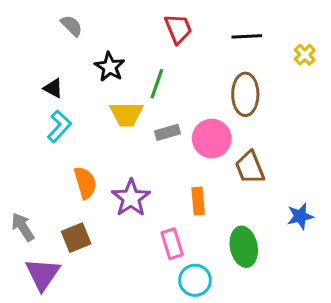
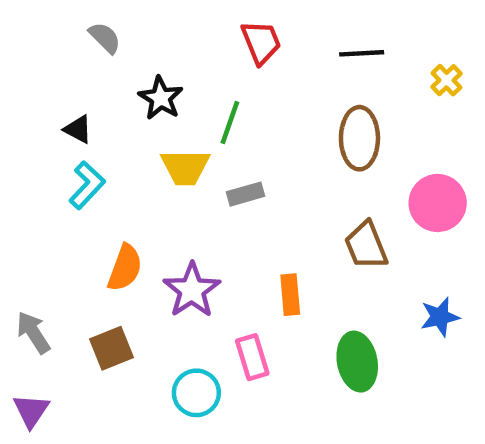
pink circle: (212, 139) -> (438, 203), moved
orange semicircle: (85, 183) -> (125, 268), turned 36
purple triangle: (43, 274) -> (31, 411), moved, size x0.7
cyan circle: (195, 280) -> (196, 393), moved

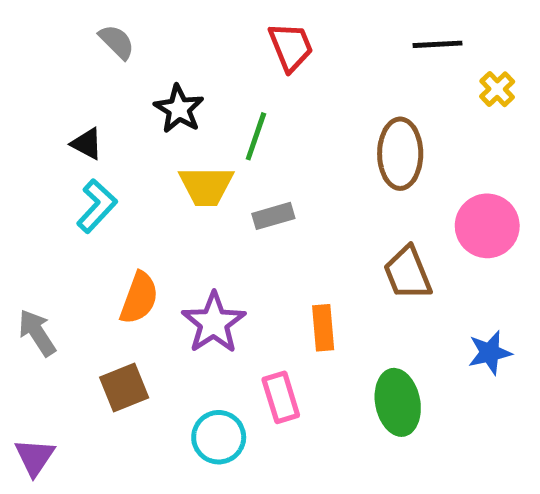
black line: (362, 53) -> (437, 44), moved
gray arrow: (33, 333) -> (37, 333), moved

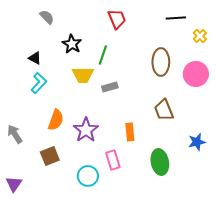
pink circle: (487, 226) -> (196, 74), moved

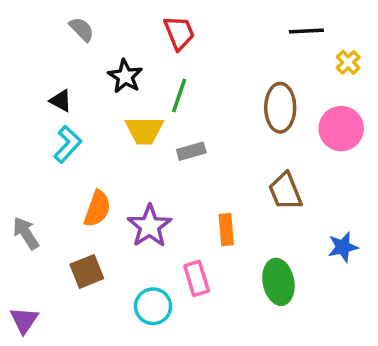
red trapezoid: (117, 19) -> (179, 33), moved

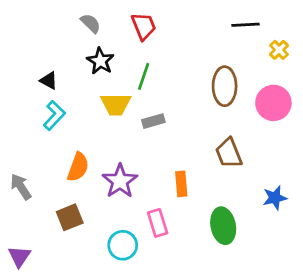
gray semicircle: (82, 29) -> (91, 23), moved

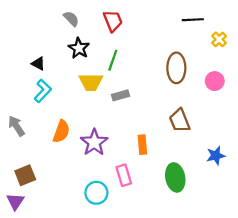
pink circle: (273, 103) -> (215, 81), size x0.7
gray arrow: (21, 187) -> (16, 126), moved
brown square: (70, 217) -> (25, 175), moved

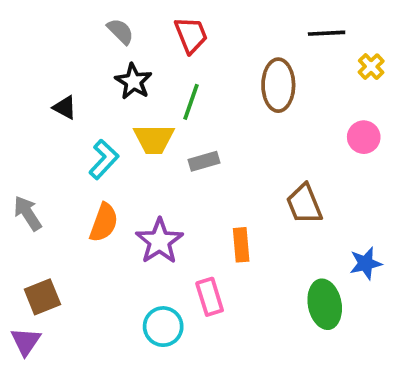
brown ellipse: (176, 68) -> (278, 85), moved
cyan L-shape: (43, 91) -> (104, 159), moved
green ellipse: (175, 177) -> (325, 304), moved

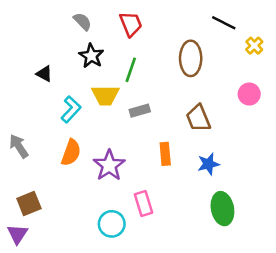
black line: (327, 33) -> (224, 23), turned 30
brown trapezoid: (304, 204) -> (198, 118), moved
orange rectangle: (241, 245) -> (165, 154), moved
blue star: (366, 263) -> (208, 164), moved

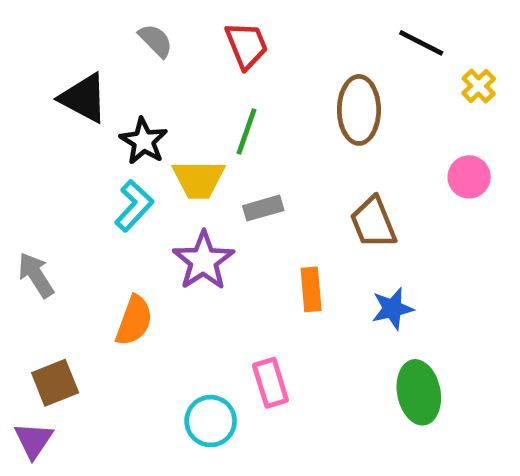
black star: (91, 56) -> (144, 141), moved
black triangle: (44, 74) -> (84, 98), moved, size x1.6
orange semicircle: (71, 153) -> (134, 321), moved
purple star: (109, 165) -> (203, 261), moved

